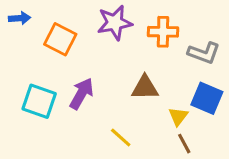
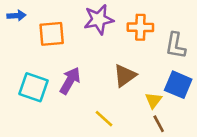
orange square: (60, 39) -> (52, 34), turned -32
gray L-shape: (204, 53) -> (176, 46), turned 80
brown triangle: (145, 88) -> (125, 76), turned -35

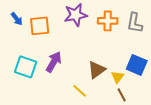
blue arrow: (17, 16) -> (17, 19), moved, turned 56
gray L-shape: (176, 46) -> (135, 23), moved
brown triangle: (125, 76) -> (97, 70), moved

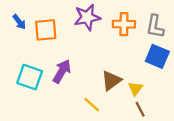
blue square: (137, 65) -> (157, 56), moved

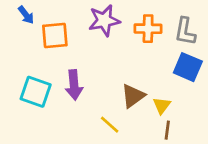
blue arrow: (19, 22) -> (26, 15), moved
purple arrow: (62, 71) -> (74, 85), turned 145
brown line: (140, 109) -> (167, 130), turned 35

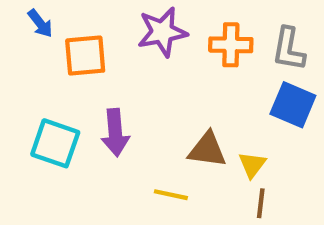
brown triangle: (133, 96) -> (207, 150), turned 44
yellow line: (110, 125) -> (171, 195), turned -30

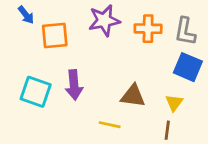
yellow triangle: (252, 165) -> (174, 103), moved

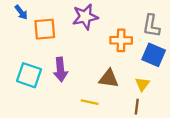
orange cross: (148, 29) -> (121, 40), moved

